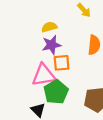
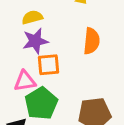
pink triangle: (44, 75) -> (25, 81), size x0.7

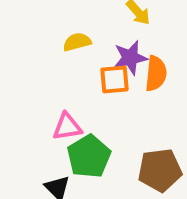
purple star: (35, 41) -> (130, 58), moved
orange square: (49, 65) -> (114, 79), moved

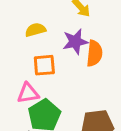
orange square: (114, 79) -> (44, 65), moved

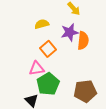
orange square: (44, 65) -> (48, 49), turned -35

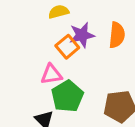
purple star: (70, 32) -> (82, 35), moved

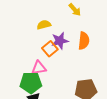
green pentagon: (67, 96) -> (31, 83), moved, turned 30

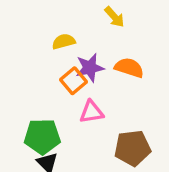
orange semicircle: (84, 41) -> (129, 68), turned -78
pink triangle: (39, 68) -> (91, 112), moved

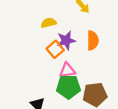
orange semicircle: (129, 68) -> (93, 40), turned 72
green pentagon: (42, 137) -> (68, 87), moved

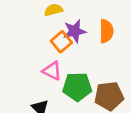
pink triangle: (67, 70) -> (52, 71), moved, turned 35

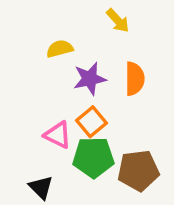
orange square: (61, 42) -> (91, 122), moved

